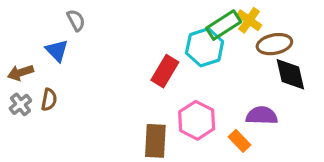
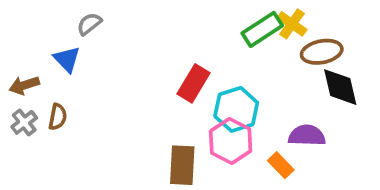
gray semicircle: (76, 20) -> (89, 24), turned -100
cyan hexagon: (205, 47) -> (236, 109), moved

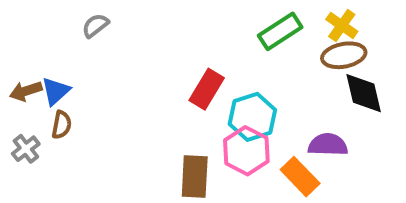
yellow cross: (292, 24) -> (342, 25), moved
blue triangle: (67, 59) -> (56, 91), moved, turned 32
gray cross: (24, 122) -> (26, 149), moved
orange rectangle: (281, 165) -> (300, 177), size x1.4

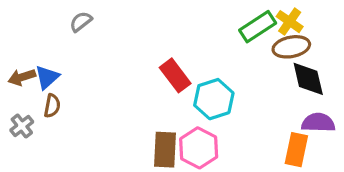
green rectangle: (280, 31) -> (258, 27), moved
red rectangle: (207, 89) -> (175, 75), turned -68
purple semicircle: (328, 145) -> (318, 123), moved
pink hexagon: (246, 151) -> (199, 148), moved
orange rectangle: (300, 177) -> (296, 150), moved, turned 56

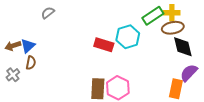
yellow cross: (290, 22) -> (172, 13), turned -35
red rectangle: (175, 75) -> (104, 45), turned -36
cyan hexagon: (214, 99) -> (128, 37), moved
purple semicircle: (318, 123) -> (189, 73), turned -48

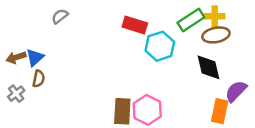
red rectangle: (104, 45) -> (135, 25), moved
black diamond: (183, 47) -> (208, 67), moved

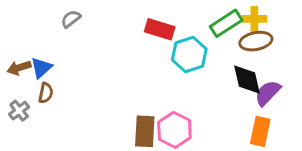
purple semicircle: (236, 91) -> (268, 93), moved

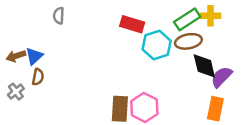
gray semicircle: (71, 19) -> (59, 16), turned -49
brown ellipse: (256, 41) -> (188, 41), moved

